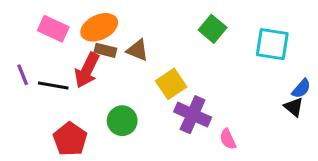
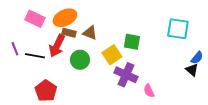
green square: (213, 29) -> (132, 42), moved, turned -30
green circle: (122, 121) -> (80, 60), moved

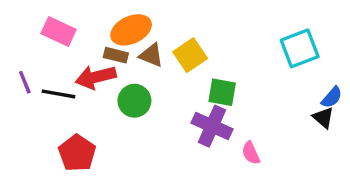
orange ellipse: (65, 18) -> (131, 30), moved
cyan square: (178, 29) -> (300, 48), turned -30
green square: (132, 42) -> (222, 92), moved
red arrow: (57, 46) -> (96, 77), turned 50
yellow square: (112, 55) -> (190, 55), moved

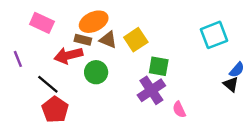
black line: (59, 94) -> (48, 84), moved, turned 30
purple cross: (212, 126) -> (151, 90), turned 32

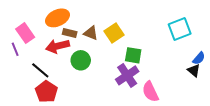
orange ellipse: (94, 22) -> (57, 18), moved
pink rectangle: (42, 23) -> (25, 33), moved, turned 30
pink semicircle: (179, 110) -> (150, 92), size x1.5

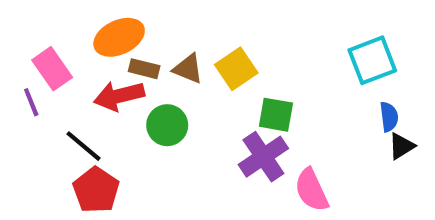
blue semicircle: (199, 58) -> (389, 117), moved, turned -48
black triangle: (194, 70) -> (402, 146), turned 48

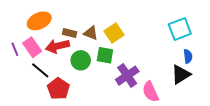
orange ellipse: (119, 37) -> (39, 21), moved
pink rectangle: (52, 69) -> (32, 47), moved
green square: (276, 115) -> (105, 55), moved
black triangle: (402, 146) -> (181, 74), moved, size x1.5
red pentagon: (96, 190) -> (58, 89), moved

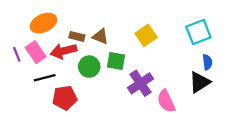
yellow square: (114, 33) -> (146, 35), moved
black line: (40, 70) -> (45, 78), turned -54
red pentagon: (58, 89) -> (65, 98), turned 30

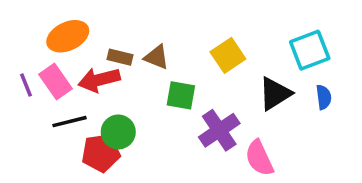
green circle: (89, 67) -> (118, 132), moved
black triangle: (200, 82) -> (275, 94), moved

